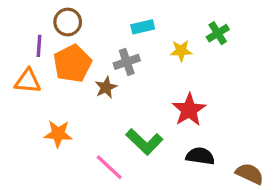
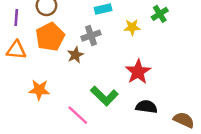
purple line: (39, 46) -> (16, 17), moved

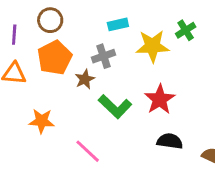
yellow star: (132, 27) -> (152, 46), size x1.6
green L-shape: (104, 96) -> (115, 107), moved

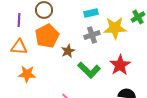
gray cross: (104, 56) -> (92, 35), moved
orange star: (42, 121) -> (27, 74), moved

